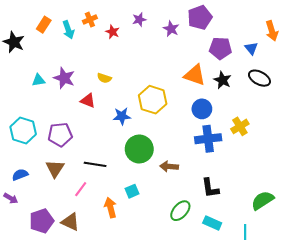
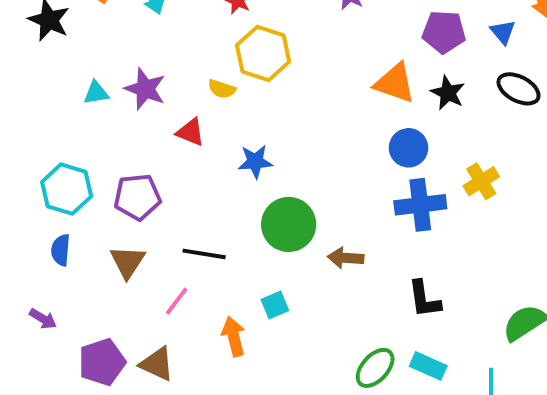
yellow hexagon: (153, 100) -> (263, 53), moved
blue semicircle: (20, 175) -> (61, 250), moved, turned -63
green ellipse: (180, 211) -> (375, 368), moved

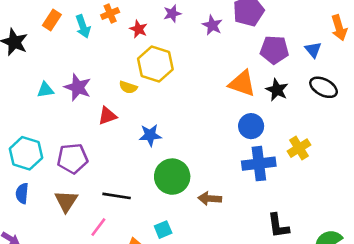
red triangle: (190, 132) -> (107, 116), turned -42
black L-shape: (424, 299) -> (278, 226), moved

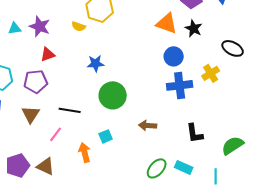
black ellipse: (324, 87) -> (233, 48), moved
red triangle: (107, 116) -> (48, 54), moved
brown arrow: (210, 199) -> (148, 125), moved

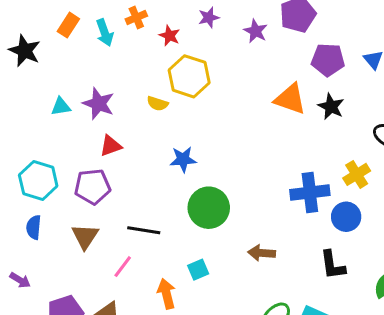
blue circle: (174, 56) -> (346, 217), moved

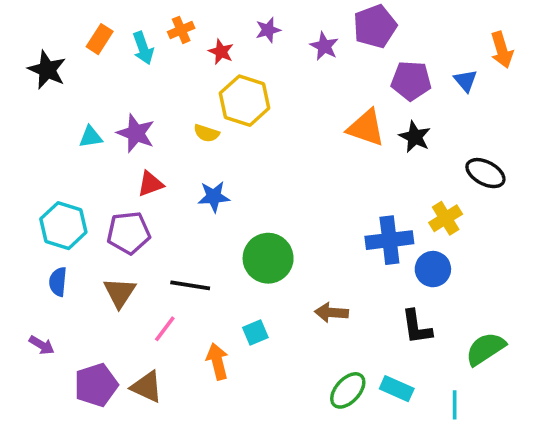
blue star: (183, 159) -> (214, 197), moved

